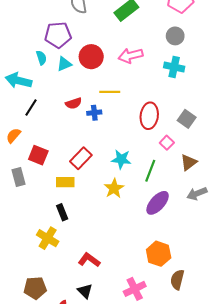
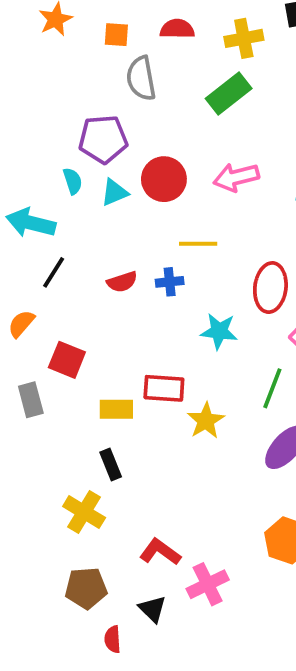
red semicircle: (74, 103) -> (122, 282), moved
red rectangle: (81, 158) -> (164, 388), moved, turned 50
cyan star: (121, 159) -> (219, 331), moved
brown pentagon: (35, 288) -> (86, 588), moved
pink cross: (135, 289) -> (208, 584), moved

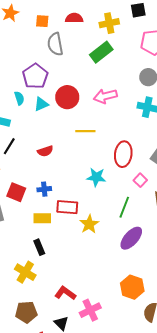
purple pentagon: (103, 139) -> (35, 76), turned -30
blue cross: (170, 282) -> (44, 189), moved

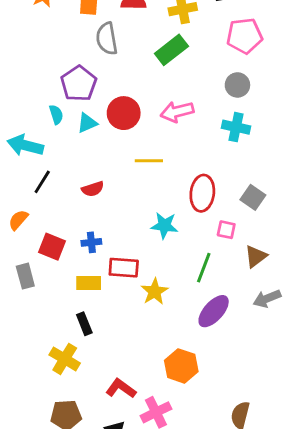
pink square: (140, 180) -> (226, 230), turned -32
orange hexagon: (132, 287) -> (181, 366), moved

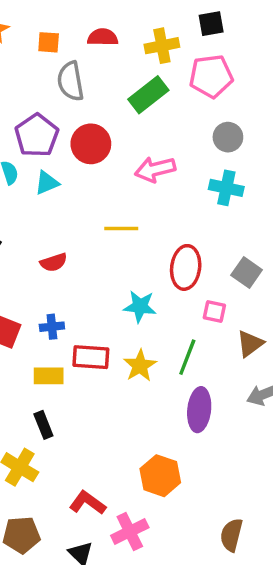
pink pentagon: (244, 36) -> (211, 76), moved
red circle: (124, 113) -> (91, 144), moved
yellow star: (155, 292) -> (140, 366), moved
purple ellipse: (214, 311) -> (199, 410), turned -36

